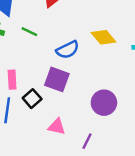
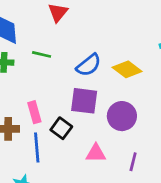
yellow diamond: (103, 37) -> (127, 69), moved
purple circle: (104, 103) -> (122, 116), moved

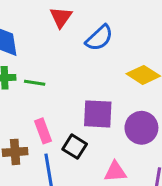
green line: (42, 54) -> (35, 83), moved
blue semicircle: (89, 65) -> (99, 38), moved

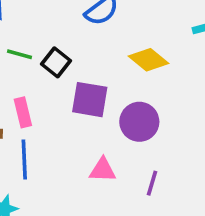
black square: (75, 147) -> (56, 62), moved

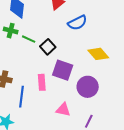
pink rectangle: (23, 112) -> (42, 82), moved

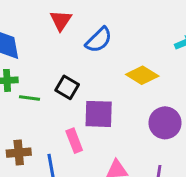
green line: (29, 39) -> (30, 98), moved
purple circle: (88, 87) -> (165, 123), moved

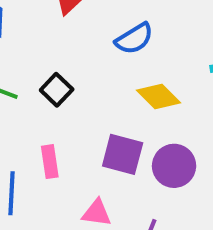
blue semicircle: (99, 40) -> (134, 39), moved
purple square: (99, 114) -> (123, 154), moved

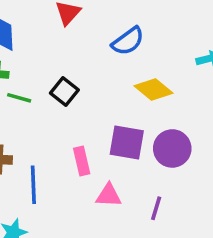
pink rectangle: (50, 162) -> (82, 161), moved

